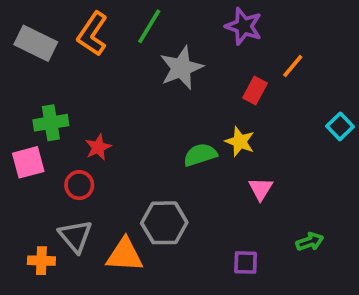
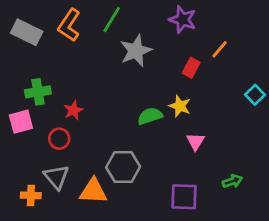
purple square: (246, 263) -> (184, 197), size x1.5

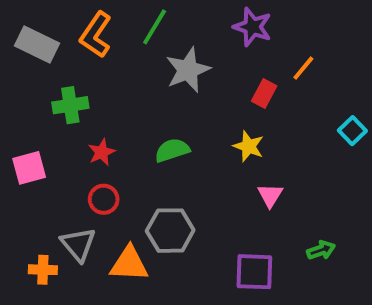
green cross: (38, 92) -> (70, 105), moved
green semicircle: (150, 116) -> (172, 150), moved
red circle: (59, 139) -> (104, 199), moved

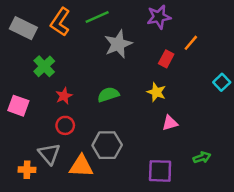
green line: (155, 27) -> (97, 17), turned 35
purple star: (252, 27) -> (159, 17), turned -30
green cross: (70, 105) -> (44, 66), turned -35
pink square: (29, 168) -> (18, 106), turned 35
pink triangle: (270, 195) -> (170, 123), turned 42

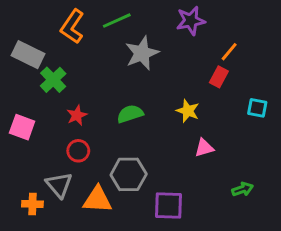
gray rectangle: (23, 28) -> (28, 55), moved
red rectangle: (166, 59) -> (219, 77), moved
cyan square: (222, 82) -> (257, 108), moved, turned -35
purple square: (160, 171) -> (169, 206), moved

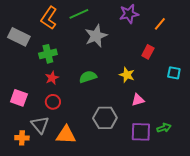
orange line: (229, 52) -> (160, 24), moved
green cross: (53, 80) -> (48, 54), moved, turned 30
pink square: (22, 127) -> (19, 98), moved
gray hexagon: (129, 174) -> (105, 118), moved
purple square: (169, 206) -> (141, 132), moved

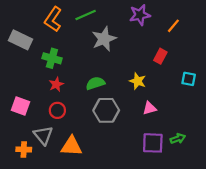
green cross: (48, 54) -> (52, 58), turned 30
gray hexagon: (105, 118) -> (106, 110), moved

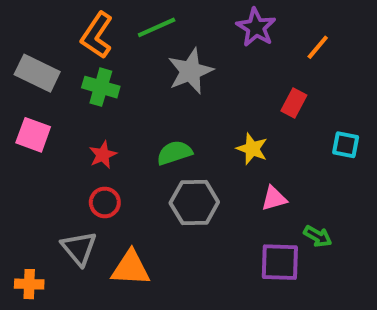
purple star: (140, 15) -> (256, 27), turned -30
green cross: (52, 58) -> (101, 87), moved
pink square: (21, 106) -> (33, 135), moved
green arrow: (178, 139) -> (318, 236), moved, turned 48
orange cross: (24, 149) -> (29, 284), moved

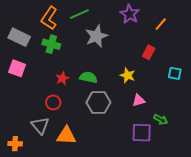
green semicircle: (174, 153) -> (88, 77), turned 30
red star: (103, 155) -> (62, 78), moved

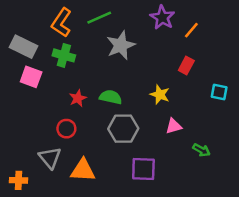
orange line: (161, 24) -> (191, 30), moved
pink square: (17, 68) -> (31, 77), moved
purple square: (142, 133) -> (143, 169), moved

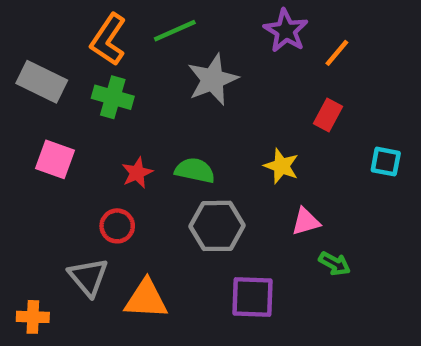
pink square: (31, 77) -> (55, 159), moved
green arrow: (201, 150) -> (335, 264), moved

